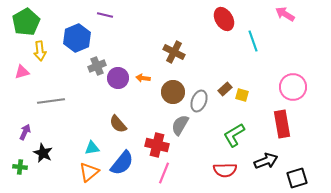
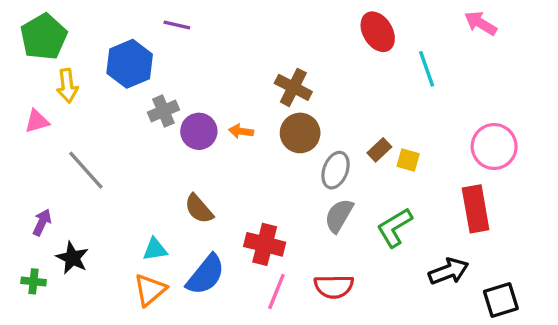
brown circle: (173, 92) -> (300, 133), moved
gray line: (51, 101) -> (86, 170), turned 56
gray semicircle: (180, 125) -> (339, 216), moved
red semicircle: (225, 170) -> (334, 287), moved

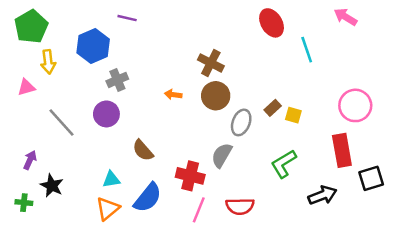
purple circle: (199, 131) -> (106, 114), moved
gray semicircle: (339, 216) -> (222, 155), moved
black square: (501, 300) -> (371, 178), moved

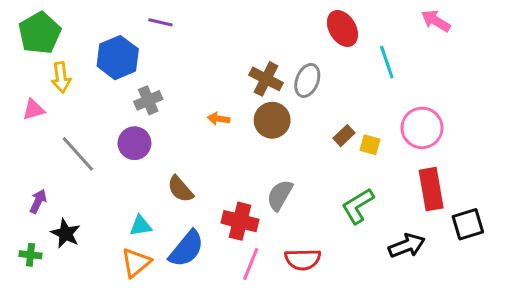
pink circle: (355, 105) -> (422, 128), moved
gray ellipse: (241, 122) -> (307, 80), moved

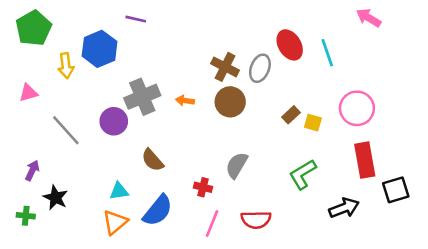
red ellipse: (342, 28) -> (290, 45), moved
yellow arrow: (61, 77) -> (66, 66), moved
gray cross: (148, 100) -> (142, 97), moved, size x1.5
red cross: (240, 221) -> (203, 187), size x0.6

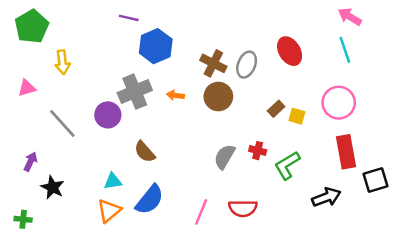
red ellipse: (290, 45) -> (290, 51), moved
blue hexagon: (100, 49) -> (156, 46), moved
cyan line: (327, 53) -> (345, 50), moved
red cross: (203, 187) -> (258, 151), moved
green cross: (26, 216) -> (23, 219), moved

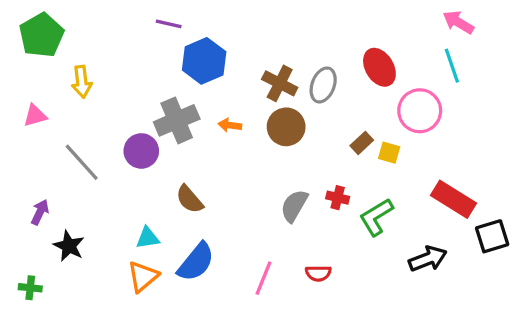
pink circle: (339, 103) -> (420, 111), moved
red rectangle: (346, 152) -> (453, 199), turned -48
red semicircle: (243, 208) -> (318, 273), size x0.7

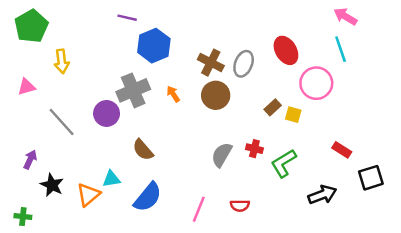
orange arrow: (230, 125) -> (173, 94), turned 49
red rectangle: (453, 199) -> (342, 150), size x0.6
orange triangle: (143, 277) -> (88, 195), moved

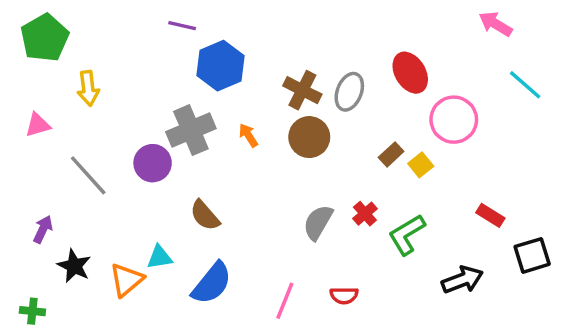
cyan line: (341, 49) -> (525, 85), moved, turned -30
yellow square: (293, 115) -> (421, 165), turned 35
red cross: (254, 149) -> (365, 214), turned 35

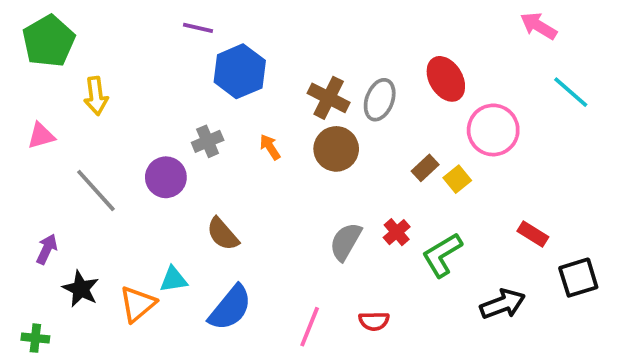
gray cross: (191, 130) -> (208, 141), size x0.6

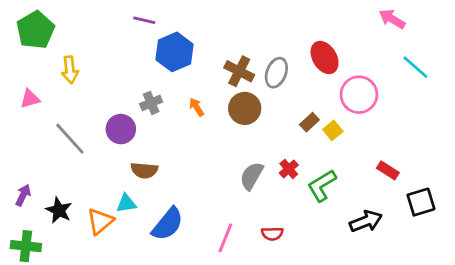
brown semicircle: (223, 234) -> (144, 170), moved, turned -44
purple arrow: (47, 249) -> (23, 195), moved
green cross: (35, 338) -> (26, 246), size x1.5

